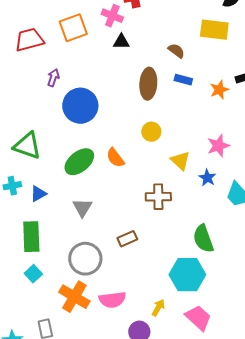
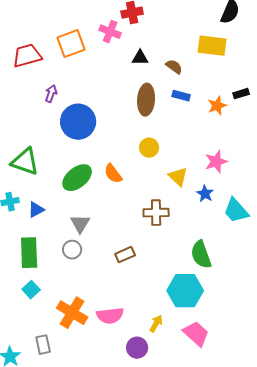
black triangle: (121, 42) -> (140, 58), moved
gray circle: (85, 259) -> (72, 250), moved, size x0.6

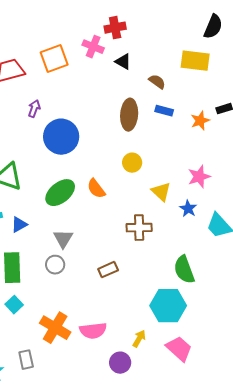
black triangle: (140, 58) -> (123, 62), moved, turned 30

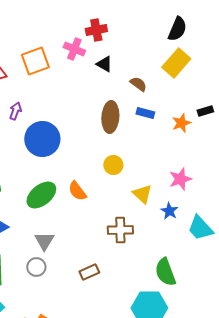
black semicircle: (213, 27) -> (177, 29), moved
yellow rectangle: (195, 61) -> (176, 63), turned -56

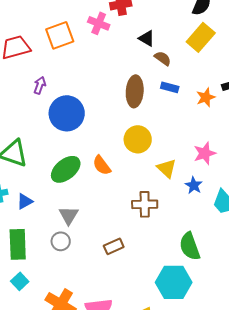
black triangle: (104, 64) -> (147, 38), moved
yellow circle: (113, 165) -> (138, 139), size x1.4

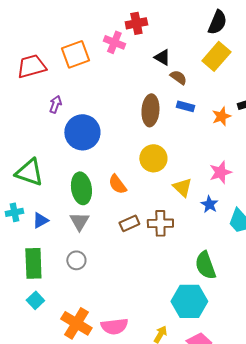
green ellipse: (66, 169) -> (81, 188), turned -60
gray triangle: (69, 215) -> (79, 221), moved
brown rectangle: (114, 246) -> (129, 223), moved

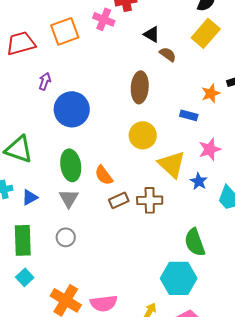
blue rectangle: (185, 106) -> (189, 115), moved
orange semicircle: (117, 184) -> (104, 175), moved
yellow triangle: (182, 187) -> (172, 164), size x1.4

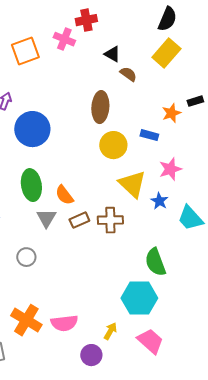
yellow circle: (143, 135) -> (113, 145), moved
gray triangle: (69, 198) -> (46, 218), moved

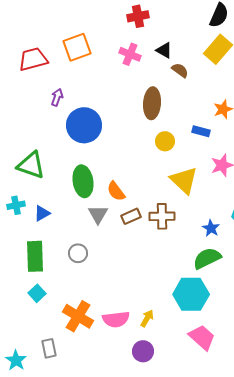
pink cross: (64, 39) -> (130, 54), moved
yellow circle: (113, 145) -> (165, 141), size x0.7
blue star: (159, 201) -> (211, 228), moved
green semicircle: (155, 262) -> (207, 258), turned 84
yellow arrow: (110, 331) -> (147, 318), moved

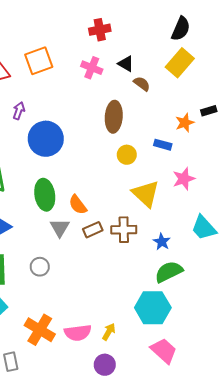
blue star: (211, 228) -> (162, 242), moved

